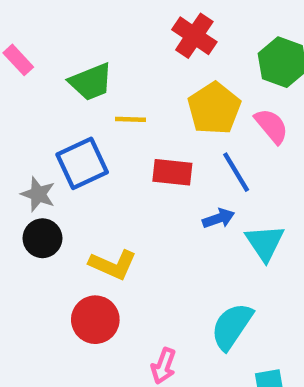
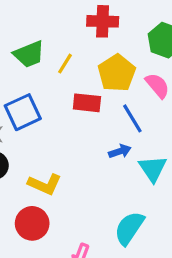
red cross: (194, 36) -> (103, 21), turned -32
yellow line: (131, 119) -> (65, 64), moved, turned -60
red rectangle: (172, 172) -> (87, 103), moved

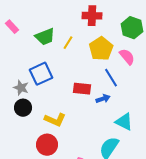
red rectangle: (87, 103) -> (82, 89), moved
cyan triangle: (153, 169) -> (124, 122), moved, turned -30

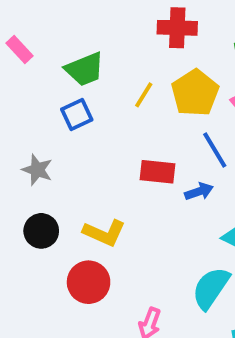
yellow line: (68, 43) -> (144, 95), moved
blue square: (41, 74) -> (77, 115), moved, size x0.7
black circle: (23, 108) -> (41, 231), moved

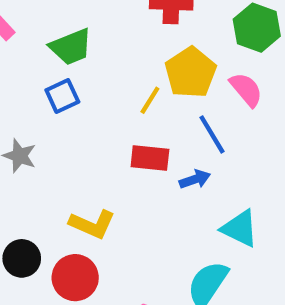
yellow line: (144, 95) -> (150, 100), moved
black circle: (41, 231) -> (22, 258), moved

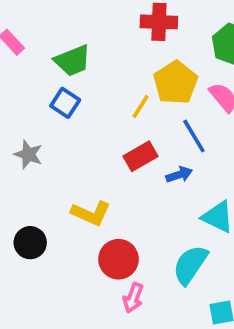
blue square: (62, 96) -> (65, 103), turned -32
red rectangle: (150, 158) -> (141, 156), turned -36
red circle: (75, 278) -> (118, 259), moved

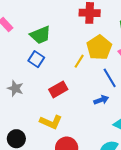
red rectangle: (141, 156) -> (58, 89), moved

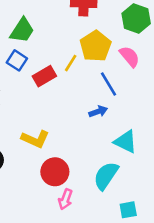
green trapezoid: (40, 35) -> (22, 30), turned -35
red rectangle: (58, 89) -> (44, 76), moved

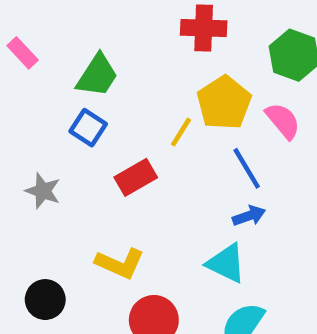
red rectangle: (44, 76) -> (136, 177), moved
blue arrow: (98, 112) -> (249, 216), moved
cyan triangle: (126, 142) -> (226, 263), moved

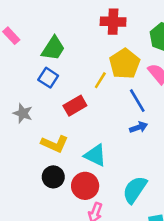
yellow L-shape: (120, 263) -> (55, 144), moved
cyan triangle: (226, 263) -> (95, 155), moved
black circle: (45, 300) -> (53, 177), moved

